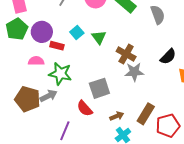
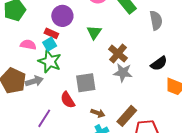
purple circle: (42, 32) -> (62, 16), moved
cyan square: (77, 33) -> (50, 44), moved
brown arrow: (117, 116) -> (98, 113), turned 32

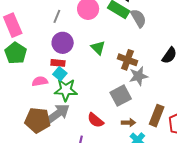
gray semicircle: (156, 20) -> (138, 18), moved
gray arrow: (34, 81) -> (58, 114), size x1.4
gray square: (86, 83) -> (121, 96), moved

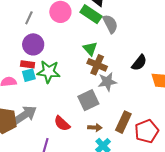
green triangle: (98, 48) -> (90, 49), moved
cyan square: (60, 74) -> (29, 75), turned 32
green star: (66, 90) -> (49, 72), moved

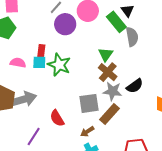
purple circle: (33, 44) -> (65, 24), moved
black semicircle: (139, 63) -> (135, 86), moved
red rectangle: (28, 64) -> (41, 52), turned 72
brown rectangle: (123, 122) -> (110, 114), moved
brown arrow: (95, 128) -> (87, 132), turned 128

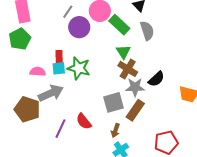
green rectangle: (116, 22) -> (119, 25), moved
gray arrow: (24, 99) -> (51, 93), moved
brown arrow: (87, 132) -> (115, 131), turned -32
purple line: (34, 136) -> (61, 129), moved

